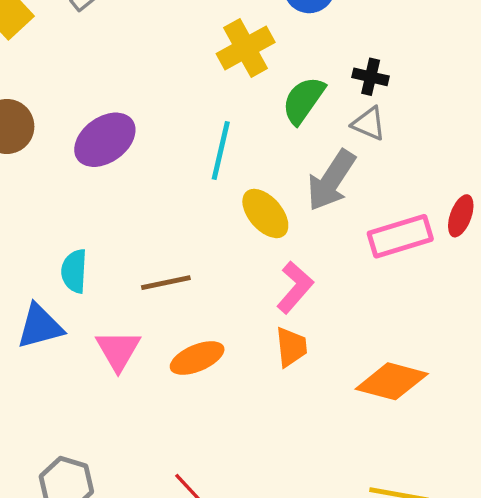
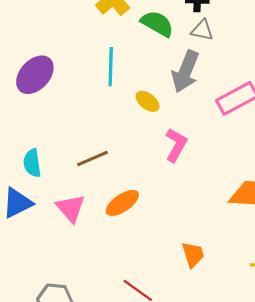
green semicircle: (303, 100) -> (157, 24), turned 96
yellow ellipse: (265, 213) -> (147, 101), size x0.7
orange trapezoid: (291, 347) -> (193, 255), moved

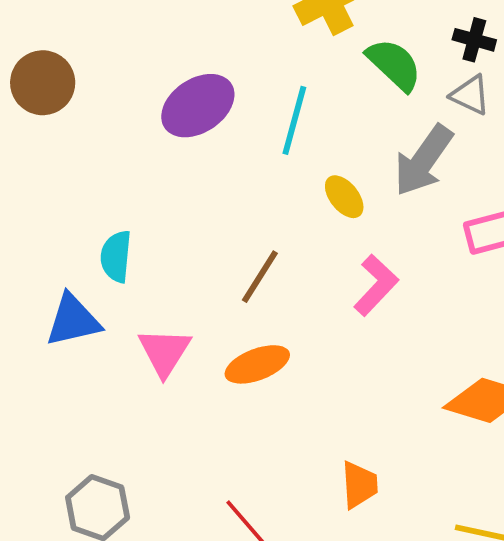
purple ellipse: (35, 75) -> (198, 106), moved
brown line: (93, 159) -> (260, 277), moved, turned -48

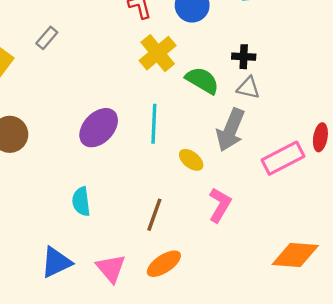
cyan semicircle: (116, 256) -> (81, 202), moved

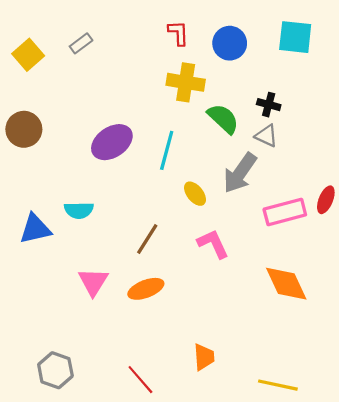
yellow cross: (158, 53) -> (186, 82), turned 36
cyan semicircle: (81, 202) -> (79, 210), turned -96
pink L-shape: (220, 205) -> (213, 244), turned -68
orange diamond: (295, 255) -> (286, 284), moved, turned 48
blue triangle: (56, 262) -> (35, 229), moved

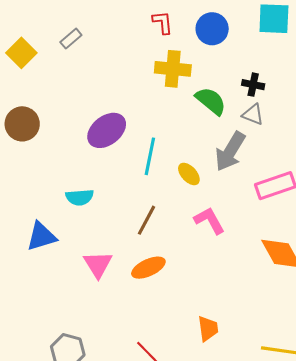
cyan line: (167, 150) -> (150, 156), moved
blue triangle: (35, 229) -> (41, 236), moved

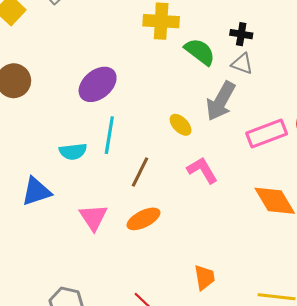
cyan line: (150, 156) -> (109, 135), moved

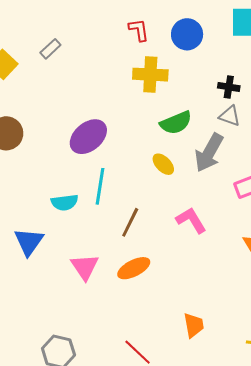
green semicircle: (200, 52) -> (176, 123), moved, turned 120
yellow ellipse: (181, 125) -> (163, 164), moved
blue triangle: (36, 191) -> (29, 242), turned -36

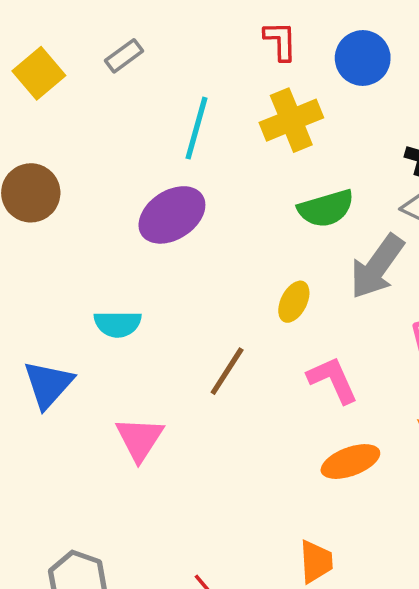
yellow cross: (150, 75) -> (291, 120), turned -32
yellow ellipse: (163, 164) -> (294, 302), moved, turned 65
cyan line: (100, 186) -> (197, 128), moved
orange ellipse: (134, 268) -> (350, 462), moved

